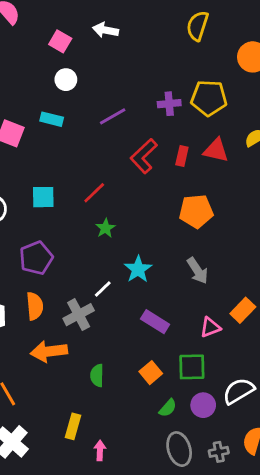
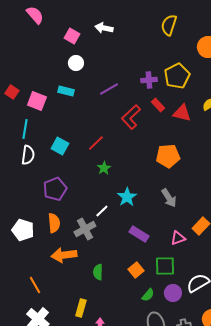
yellow pentagon: (209, 98) -> (177, 76), turned -30
red rectangle: (182, 156) -> (158, 105), moved, turned -56
cyan square: (43, 197) -> (60, 146), turned 30

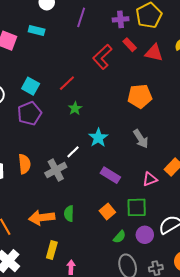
purple line: (109, 89) -> (81, 17), moved, turned -42
purple pentagon: (55, 189) -> (30, 113), moved
orange arrow: (64, 255) -> (42, 218), moved

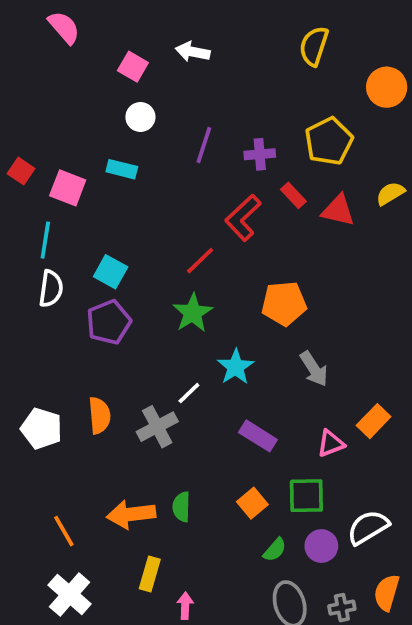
purple cross: (121, 19) -> (260, 154), moved
red line: (67, 83) -> (200, 261), moved
orange pentagon: (140, 96) -> (284, 304), moved
green star: (75, 108) -> (193, 313), size x1.5

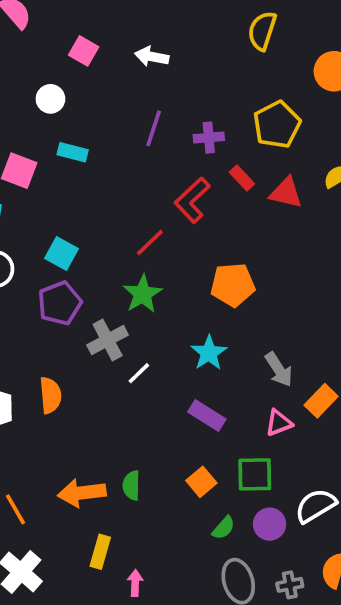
white arrow: (193, 52) -> (152, 57), moved
white circle: (140, 117) -> (50, 99), moved
cyan star: (236, 367) -> (209, 353), moved
gray arrow: (314, 369) -> (279, 369), moved
gray cross: (157, 427) -> (108, 340), moved

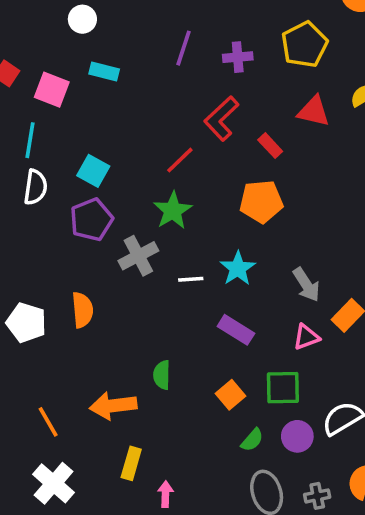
red rectangle: (242, 178) -> (270, 146), moved
white line: (139, 373) -> (191, 279), moved, turned 40
green semicircle: (131, 485) -> (162, 375), moved

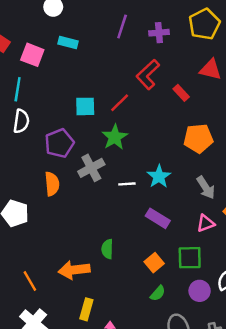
cyan square: (93, 171) -> (85, 106), moved, turned -30
orange pentagon: (261, 202) -> (198, 138), moved
orange semicircle: (82, 310) -> (52, 184), moved
green semicircle: (252, 440) -> (158, 293), moved

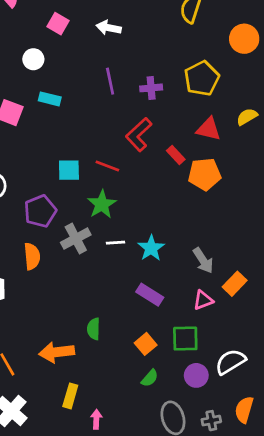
purple line: (122, 27) -> (110, 81), turned -30
red line: (120, 103) -> (107, 166), turned 65
orange pentagon: (198, 138) -> (204, 174), moved
white line: (127, 184) -> (115, 243), moved

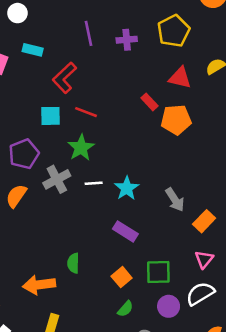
red L-shape: (139, 135) -> (64, 78), moved
orange semicircle: (32, 256) -> (16, 196), turned -140
pink triangle: (203, 300) -> (204, 259), moved, turned -30

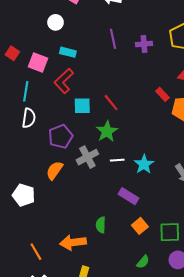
red L-shape: (64, 78) -> (64, 81), moved
red line: (86, 112) -> (111, 103), turned 30
purple rectangle: (125, 231) -> (129, 196), moved
orange square: (122, 277) -> (140, 226), moved

